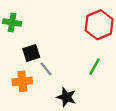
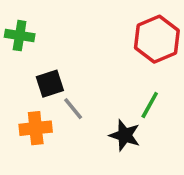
black star: (66, 97) -> (125, 135), moved

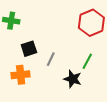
gray line: (73, 109) -> (51, 59), moved, turned 64

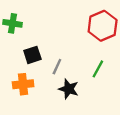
black star: (73, 79) -> (69, 89), moved

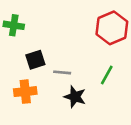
gray line: (57, 67) -> (62, 72), turned 70

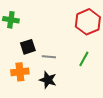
black star: (75, 97) -> (48, 80), moved

